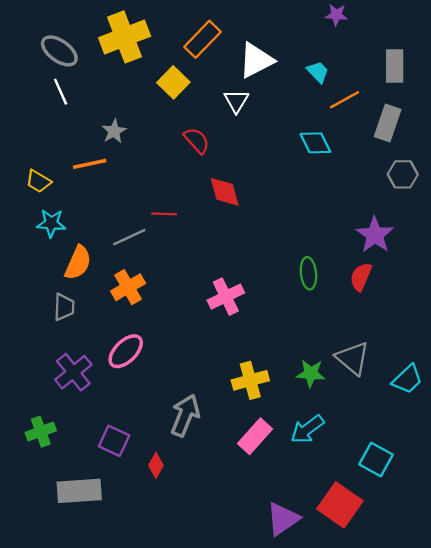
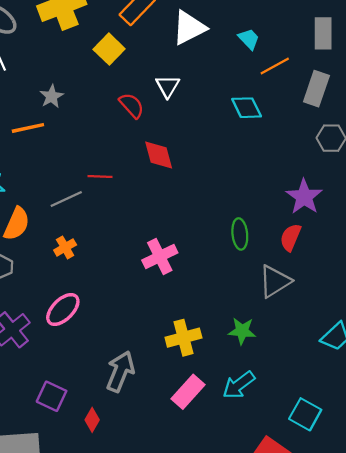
white triangle: (236, 101) -> (168, 86), moved
orange cross: (128, 287) -> (65, 247), size x0.7
gray triangle: (353, 358) -> (275, 281), moved, turned 48

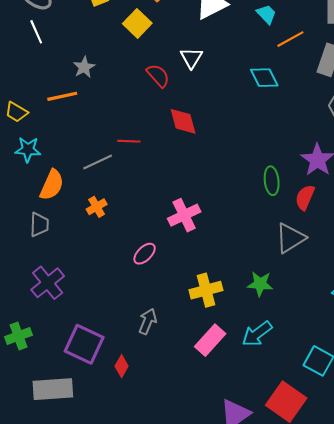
green ellipse: (240, 234) -> (272, 181), moved
pink ellipse: (63, 309) -> (145, 254), moved, size x0.7
gray arrow: (120, 371) -> (148, 321), size x0.7
purple square: (52, 396) -> (84, 344), size x1.4

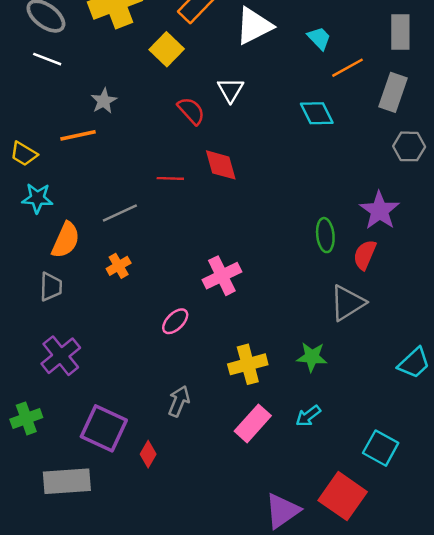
white line: (36, 32) -> (47, 59), turned -45
red line: (129, 141) -> (170, 178), moved
cyan arrow: (257, 334) -> (308, 416), size x0.7

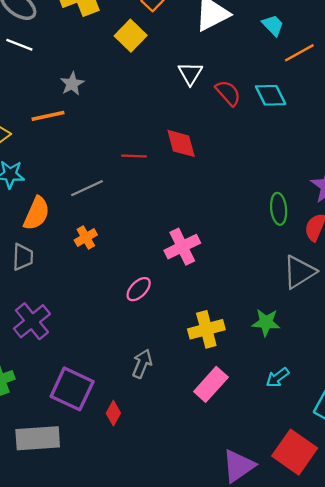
red semicircle: (191, 111) -> (228, 93), moved
cyan arrow: (308, 416) -> (277, 377), moved

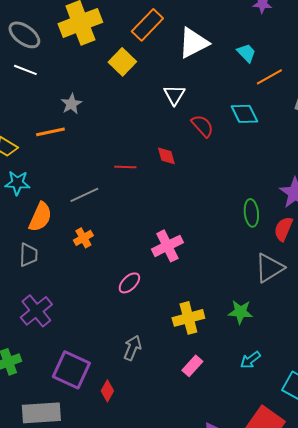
red semicircle: (228, 93) -> (202, 126), moved
red diamond: (181, 143) -> (166, 156), size x0.7
pink rectangle: (211, 384) -> (192, 366), size x0.7

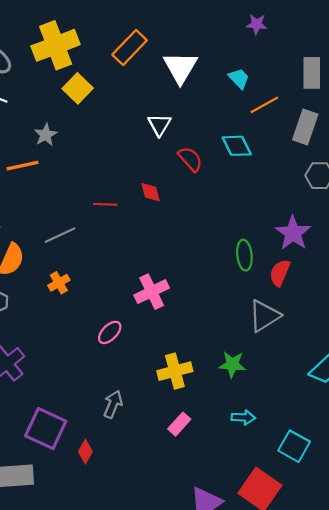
white triangle: (193, 43) -> (180, 67), turned -32
yellow square: (122, 62) -> (78, 88), moved
cyan arrow: (250, 360) -> (243, 417), turned -140

